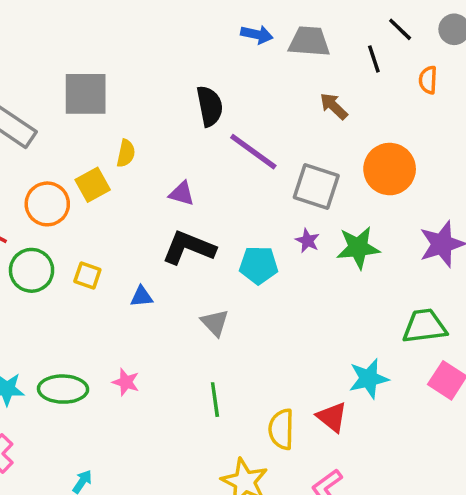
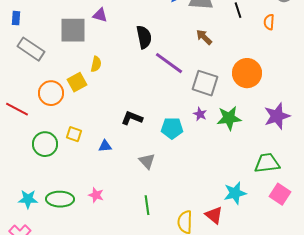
brown arrow: (334, 106) -> (204, 37), moved
purple triangle: (182, 193) -> (100, 15), moved
black L-shape: (189, 248) -> (132, 118), size x0.7
green circle: (32, 270) -> (45, 144), moved

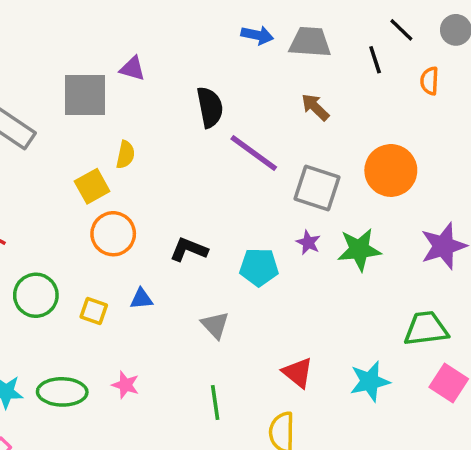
orange circle: (51, 93) -> (113, 234), moved
yellow square: (74, 134) -> (94, 311), moved
red triangle: (214, 215) -> (298, 373), moved

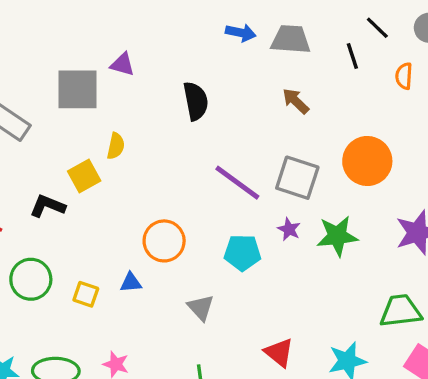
purple line: (254, 153) -> (237, 183), moved
orange circle: (113, 234) -> (164, 241), moved
black L-shape: (189, 250) -> (47, 206), moved

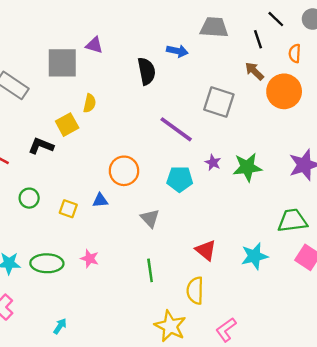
blue arrow: (241, 33) -> (177, 51), moved
brown arrow: (296, 101) -> (254, 71), moved
orange circle: (367, 161) -> (284, 91), moved
gray square: (297, 178) -> (219, 102), moved
green circle: (31, 279) -> (29, 198), size x0.7

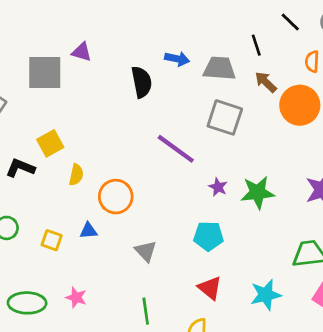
gray trapezoid: (214, 27) -> (219, 68), moved
black line: (258, 39) -> (256, 45), moved
yellow semicircle: (90, 103) -> (76, 175), moved
cyan pentagon: (180, 179) -> (208, 236), moved

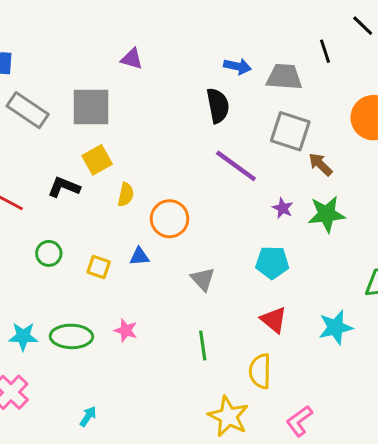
gray square: (45, 72) -> (91, 107), moved
black semicircle: (142, 82) -> (218, 106), moved
brown arrow: (266, 82) -> (320, 164), moved

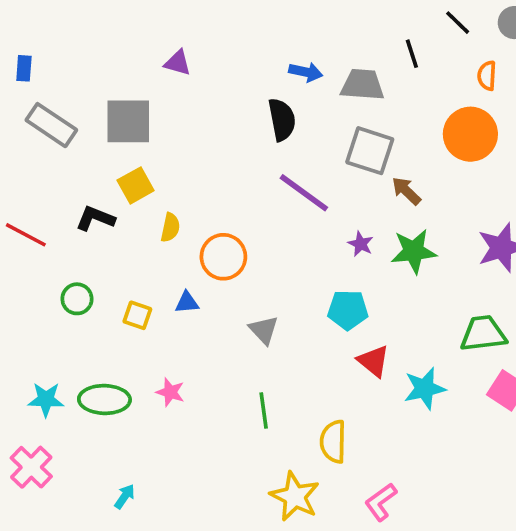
red triangle: (274, 320) -> (373, 361), moved

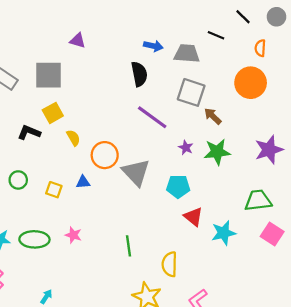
black line: (412, 54) -> (216, 35), turned -49
yellow semicircle: (170, 227) -> (73, 138), turned -42
gray triangle: (264, 330) -> (136, 172), moved, size x1.6

